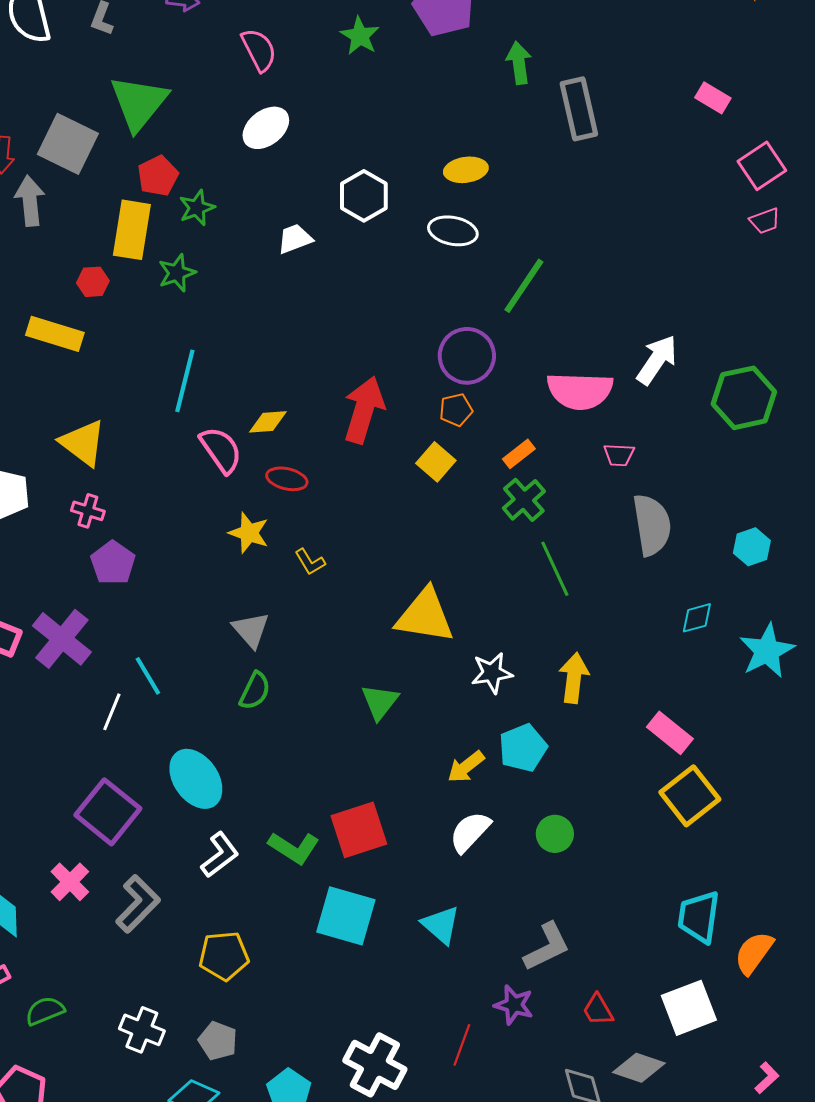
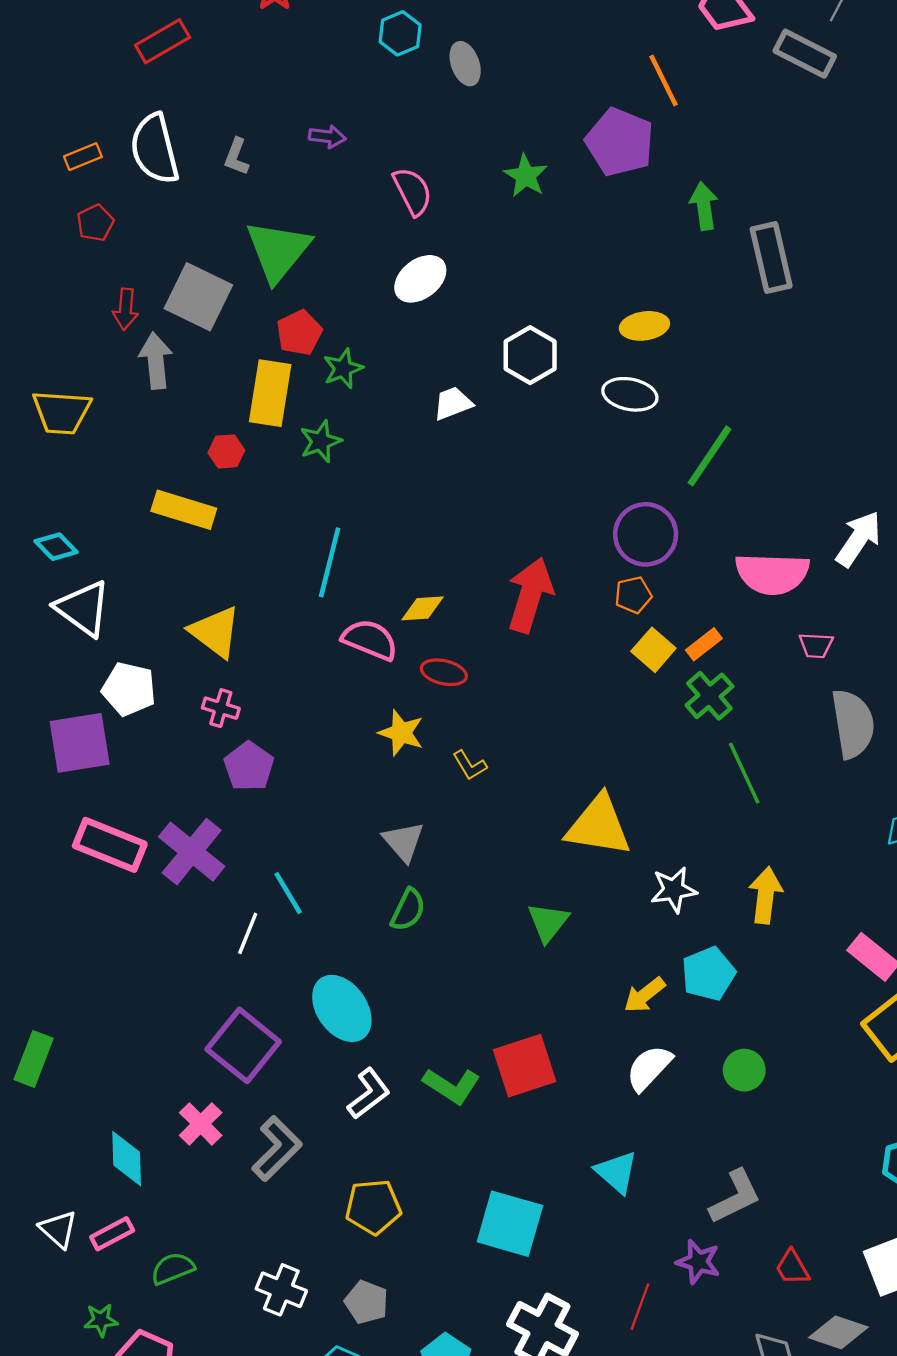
pink semicircle: (221, 450) -> (370, 640), turned -33
yellow square: (436, 462) -> (653, 650), moved
cyan square: (346, 916) -> (510, 1224), moved

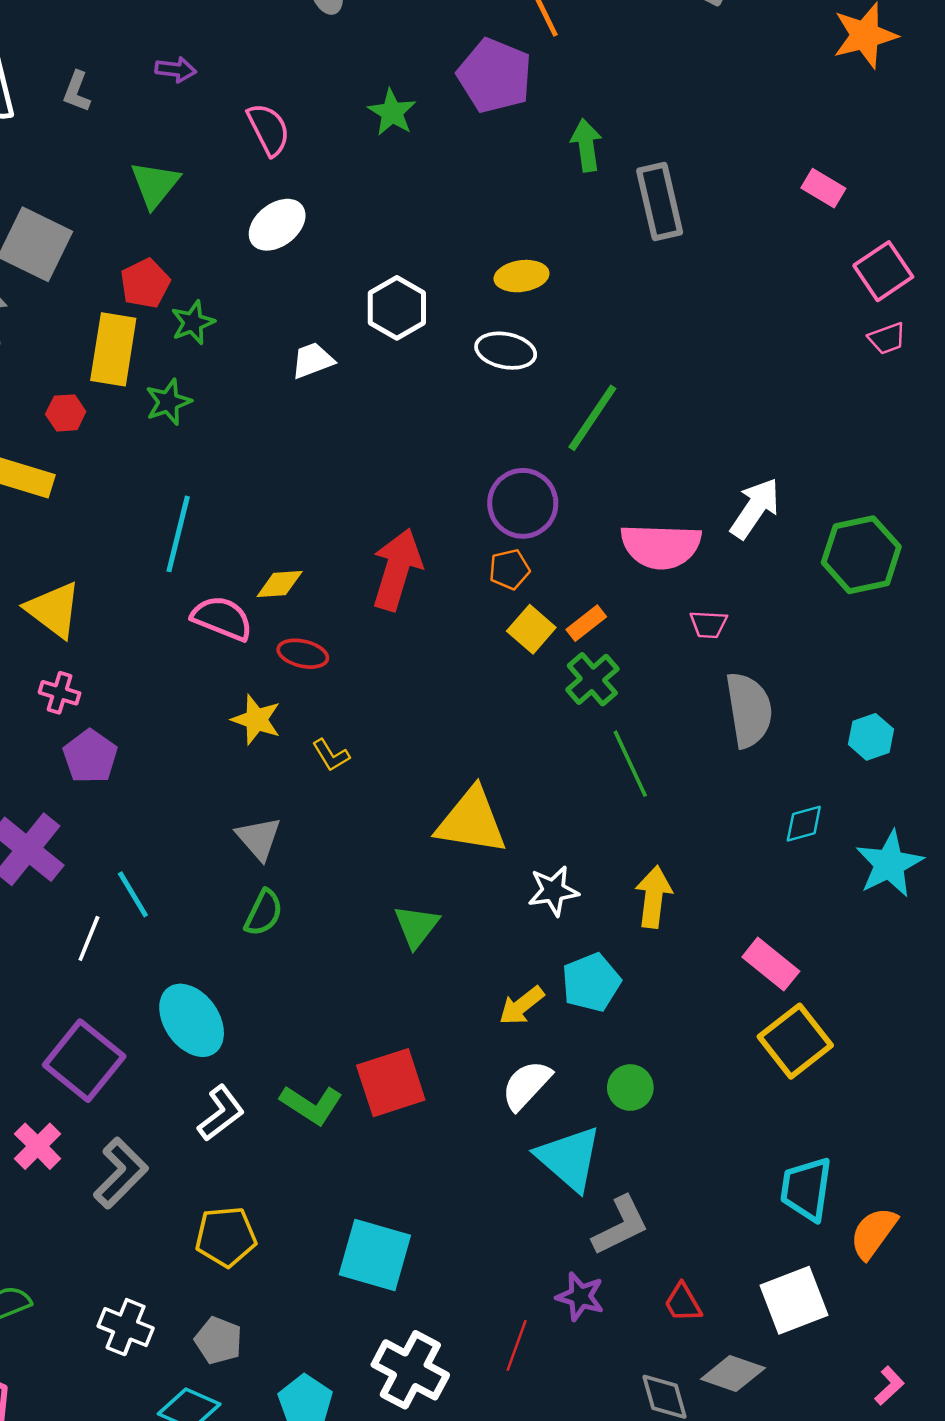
green triangle: (278, 251) -> (155, 184), moved, size x0.7
cyan triangle: (616, 1172) -> (569, 1158), moved, size x1.4

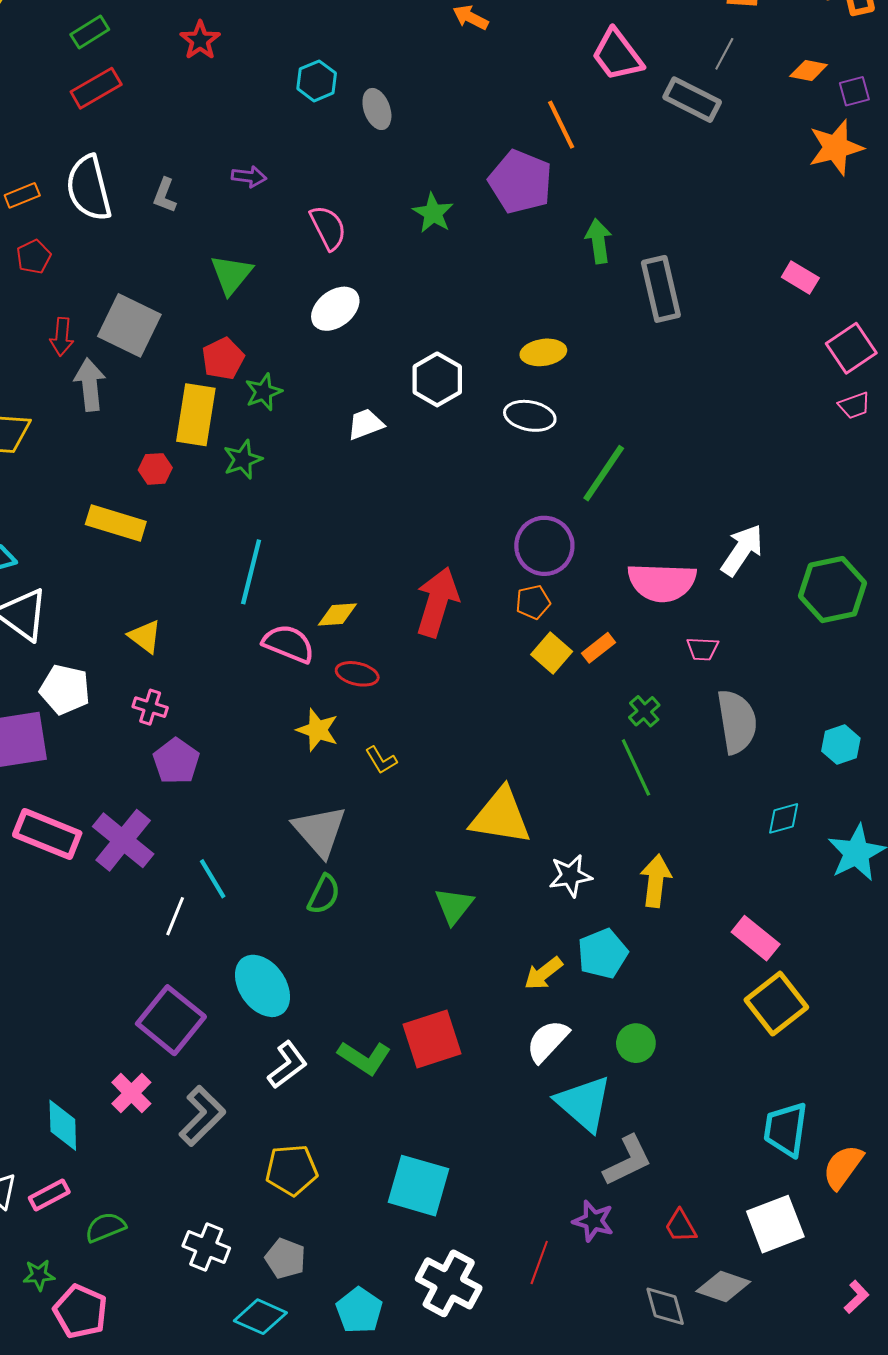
yellow triangle: (53, 610) -> (145, 636), size x0.7
green cross: (592, 679) -> (644, 711), moved, size x0.7
gray triangle: (259, 838) -> (320, 831), size x1.4

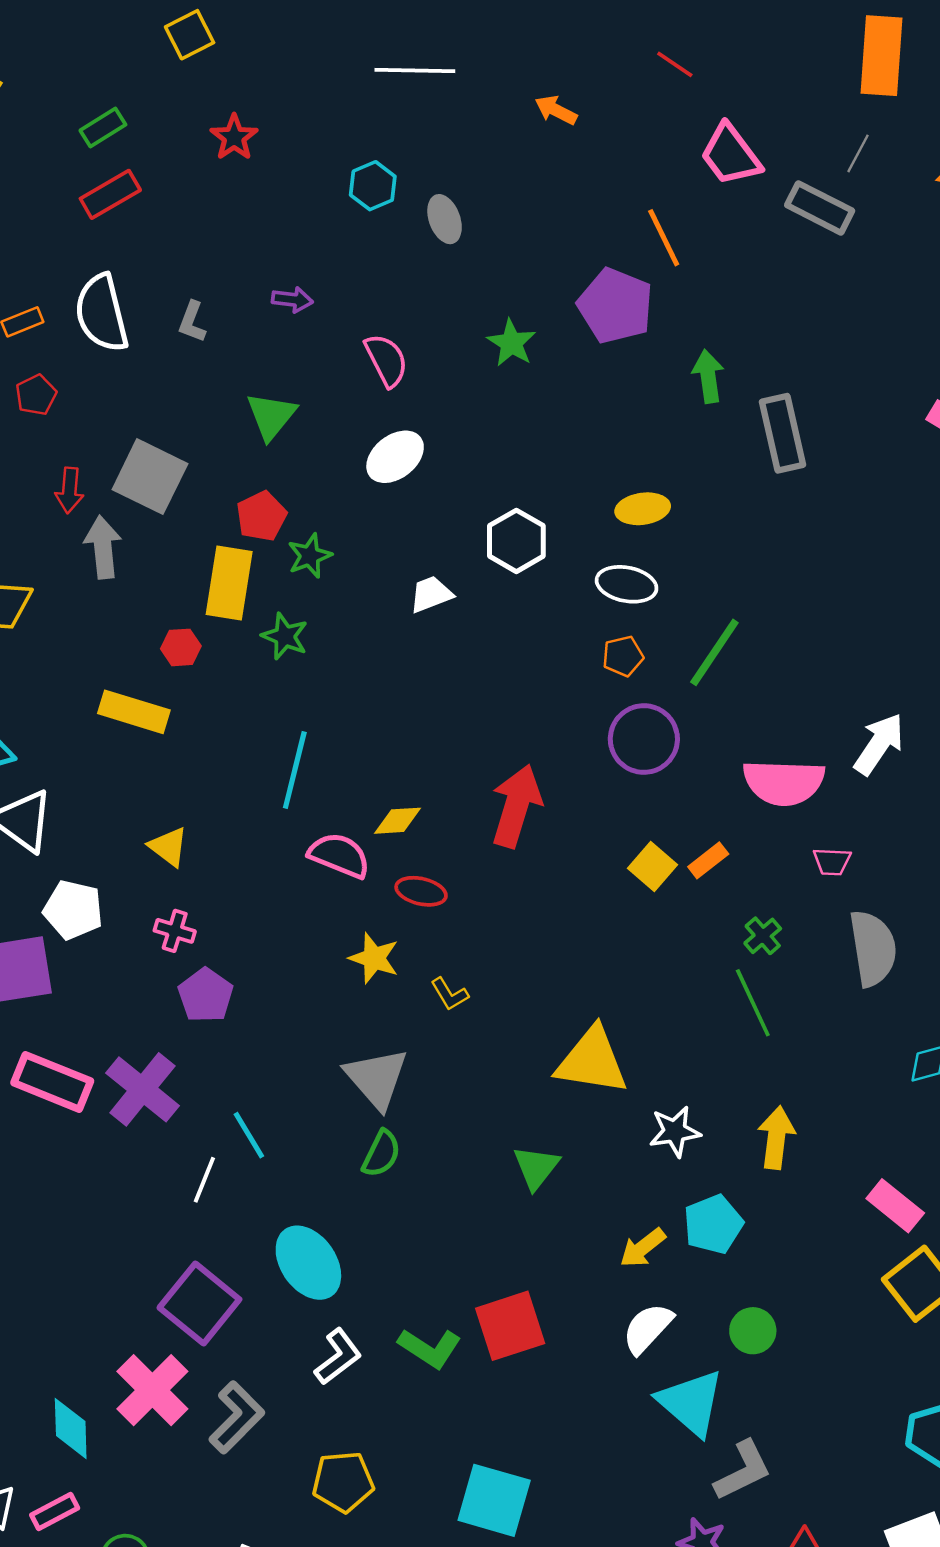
green star: (243, 460) -> (285, 636), turned -30
orange pentagon: (533, 602) -> (623, 656), moved
pink cross: (131, 1093) -> (152, 1390), size x1.5

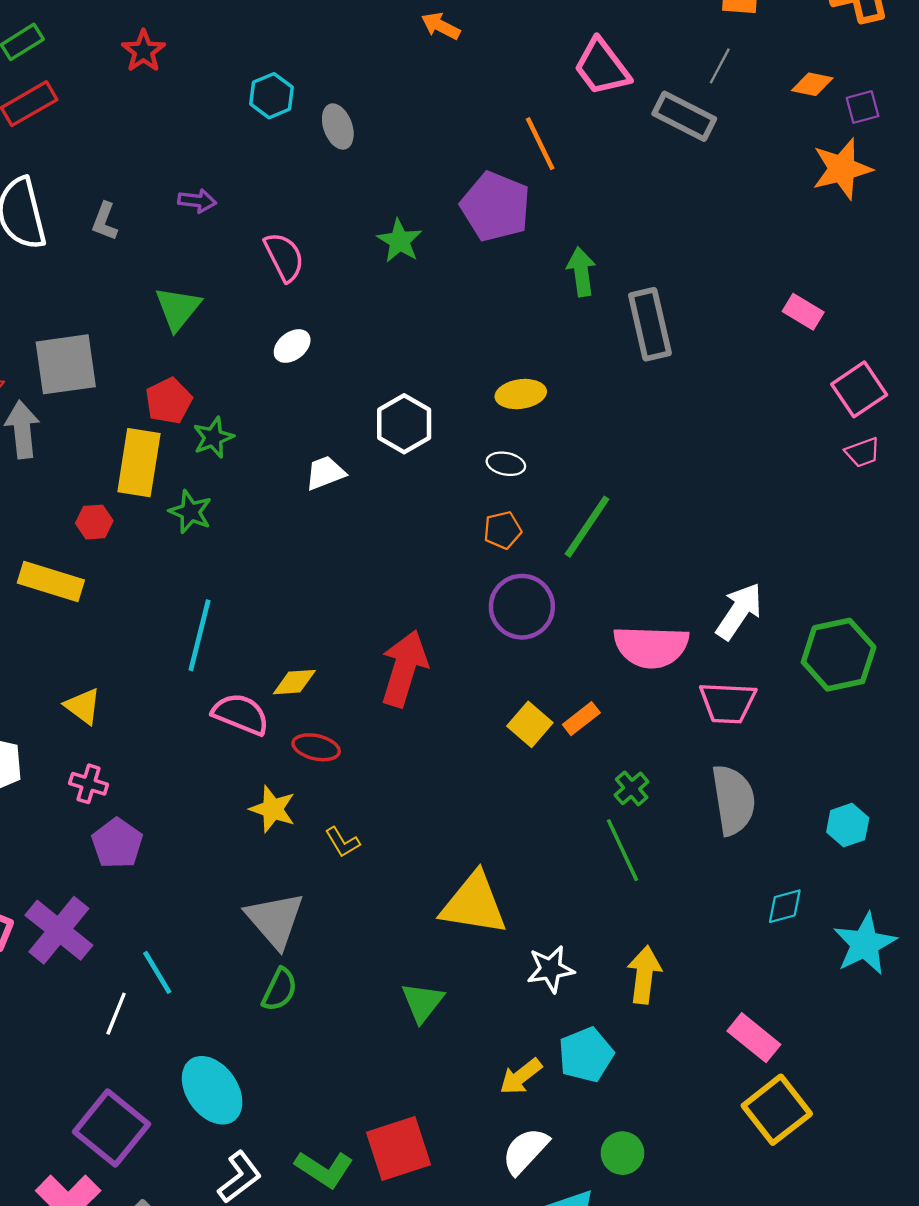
white ellipse: (395, 457) -> (292, 346), size x0.7
gray square: (150, 477) -> (66, 364), turned -34
white ellipse: (627, 584) -> (506, 464), size x0.7
pink trapezoid: (832, 862) -> (728, 703), moved, size x1.6

